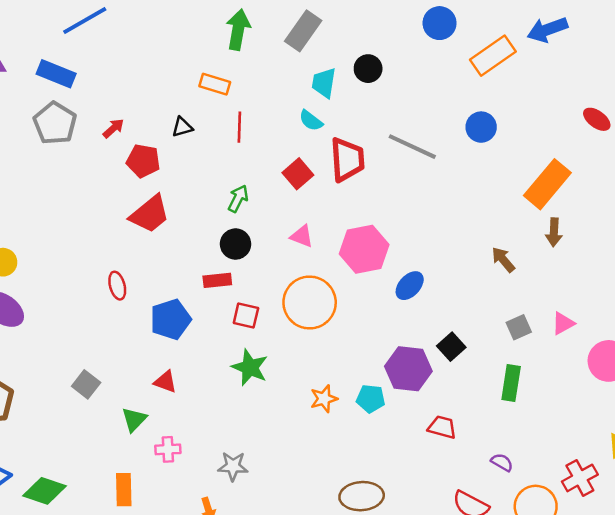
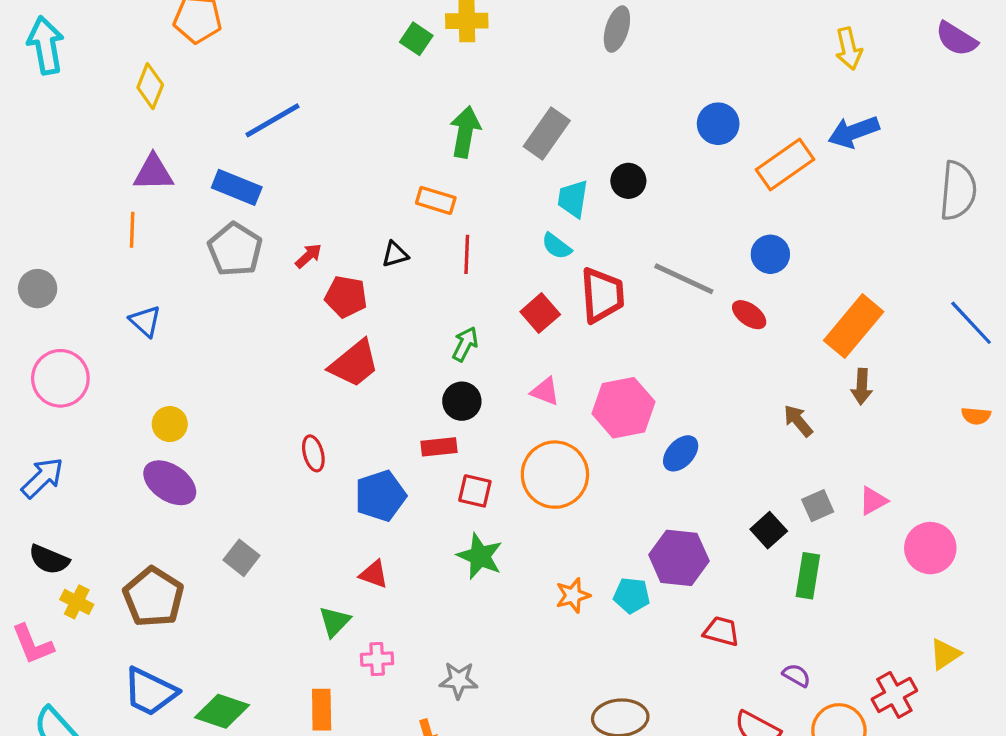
red ellipse: (597, 119) -> (749, 315), moved
black square: (451, 347) -> (769, 530), moved
gray square: (86, 384) -> (242, 558), moved

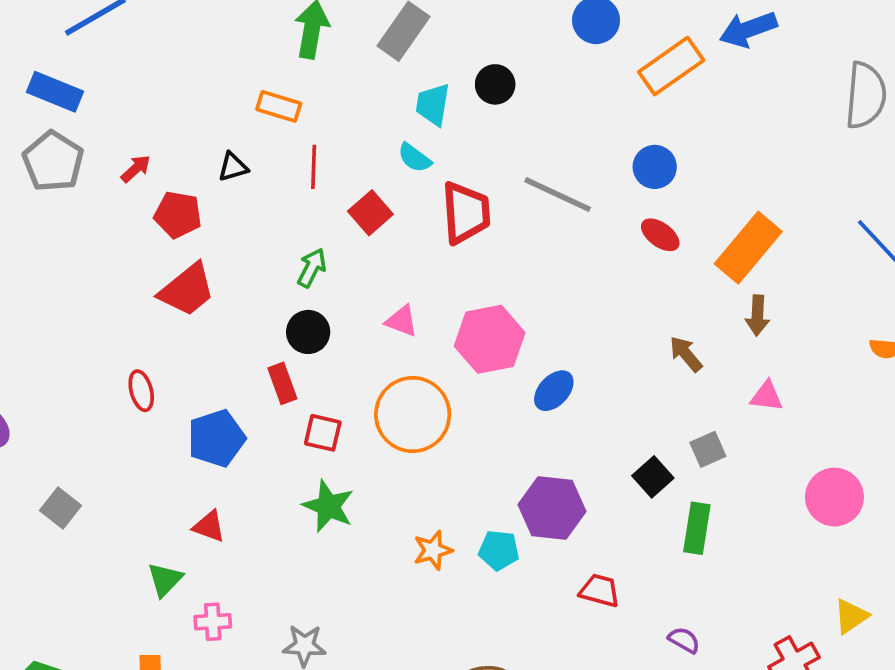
red square: (540, 313) -> (370, 213), moved
red ellipse: (749, 315) -> (660, 235), moved
red rectangle: (439, 447) -> (282, 383), turned 76
pink triangle: (873, 501) -> (767, 396), moved, turned 36

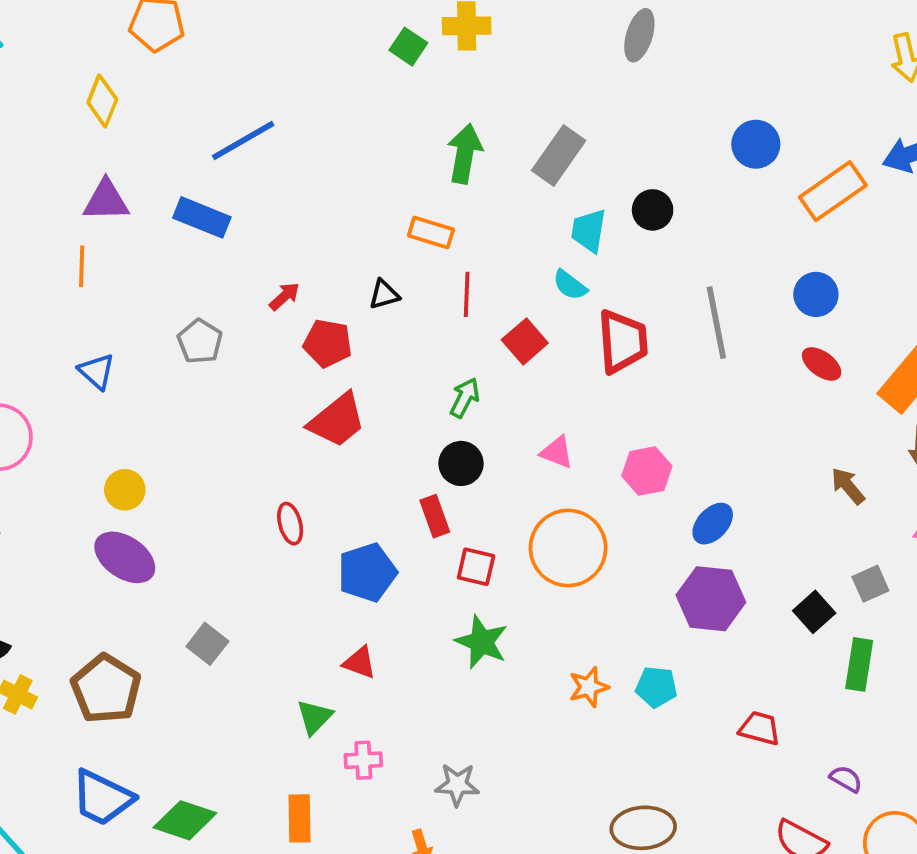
gray pentagon: (53, 161) -> (200, 341), moved, size x0.7
gray line: (558, 194) -> (716, 323), turned 54
pink hexagon: (490, 339) -> (647, 471), size x0.7
purple hexagon: (552, 508) -> (711, 599), moved

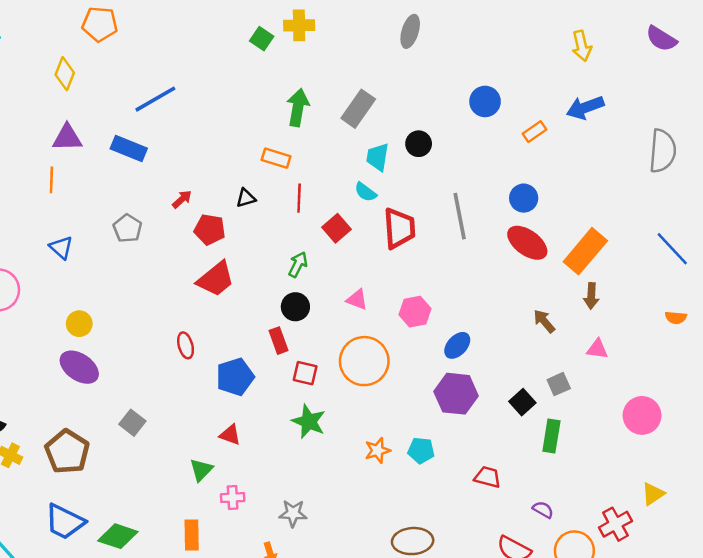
orange rectangle: (833, 191) -> (535, 132), size x0.6
red ellipse: (822, 364) -> (527, 243), size x1.6

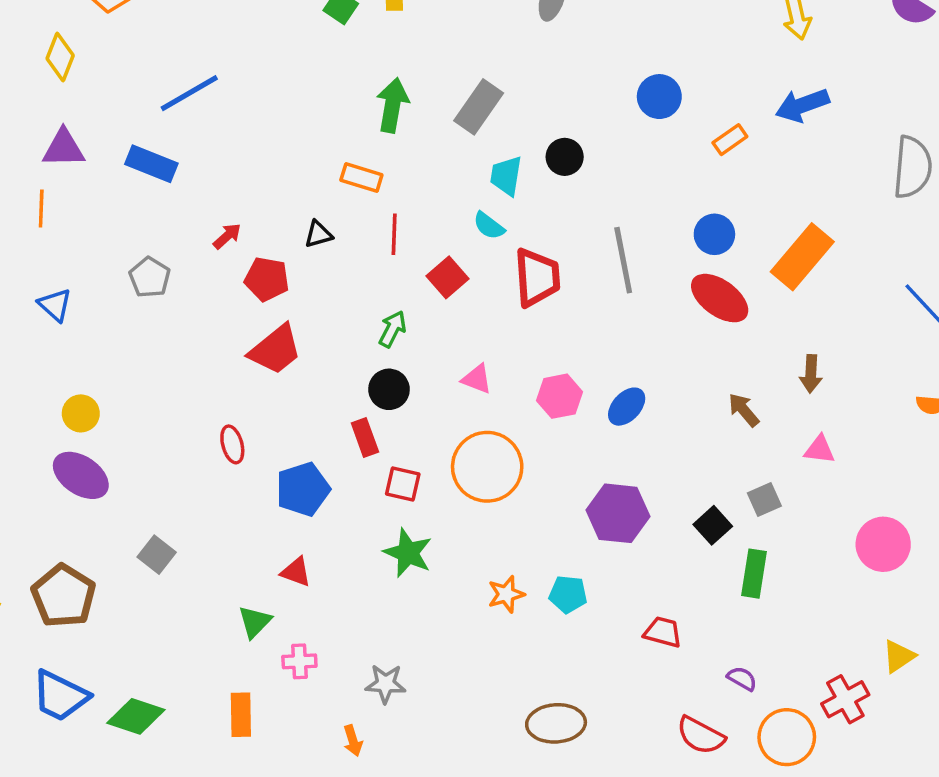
orange rectangle: (585, 251) -> (802, 257), moved
blue ellipse: (457, 345) -> (627, 407), moved

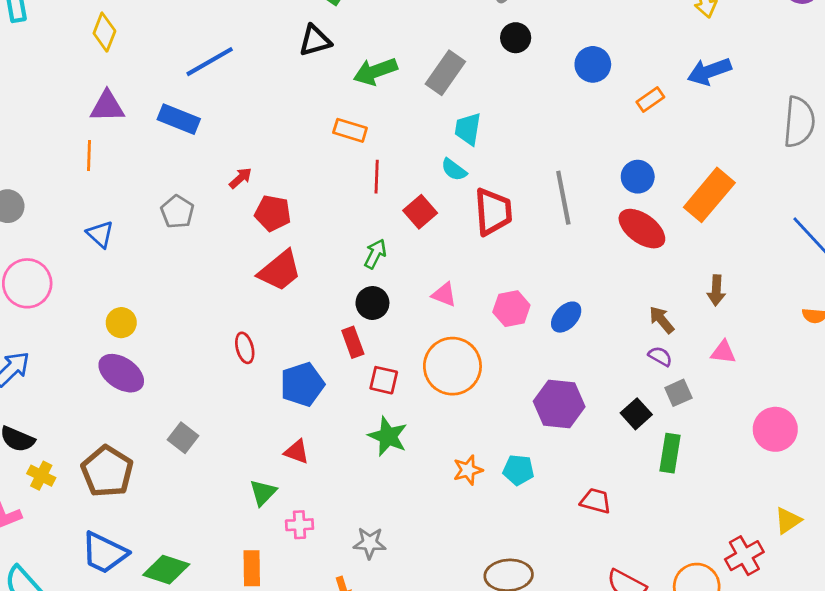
green arrow: (392, 105) -> (375, 71), turned -120
black circle: (565, 157) -> (516, 38), moved
black triangle: (318, 234) -> (315, 41), moved, size x1.4
purple semicircle: (742, 679) -> (660, 356), moved

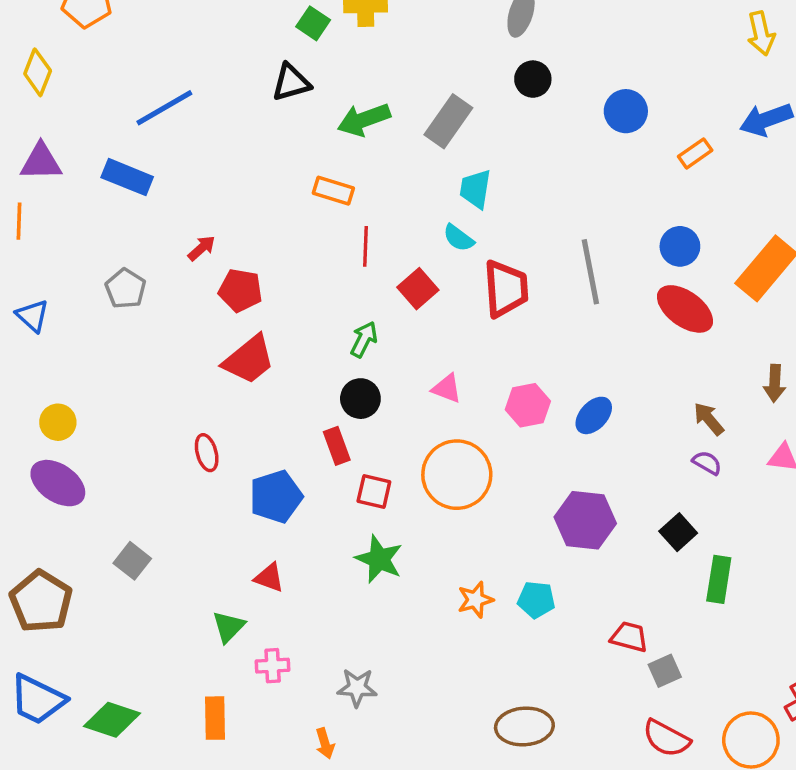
gray square: (678, 393) -> (665, 671), moved

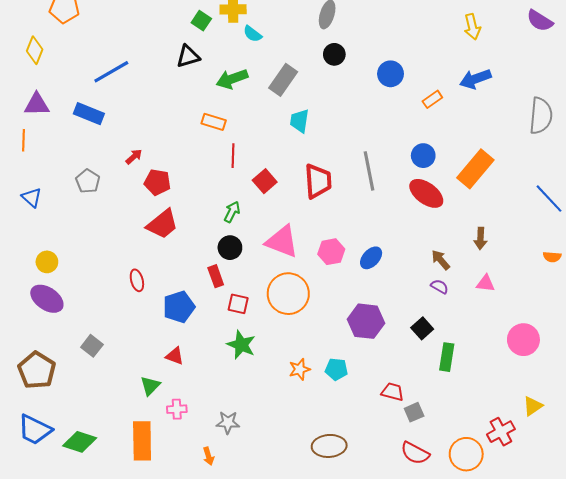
cyan semicircle: (458, 238) -> (252, 34), moved
pink triangle: (447, 388) -> (282, 241), size x1.8
orange rectangle: (215, 718) -> (142, 441), size x1.5

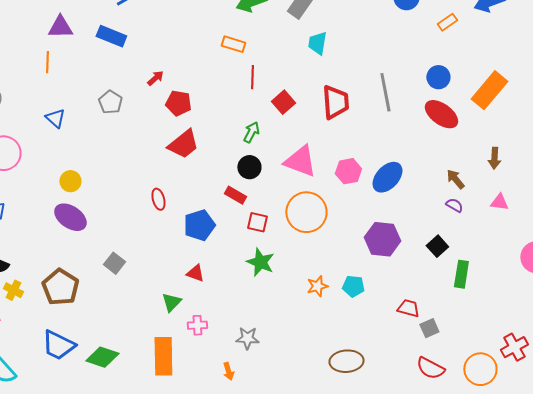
blue ellipse: (371, 258) -> (387, 177), size x1.4
red rectangle: (216, 276) -> (235, 195), turned -40

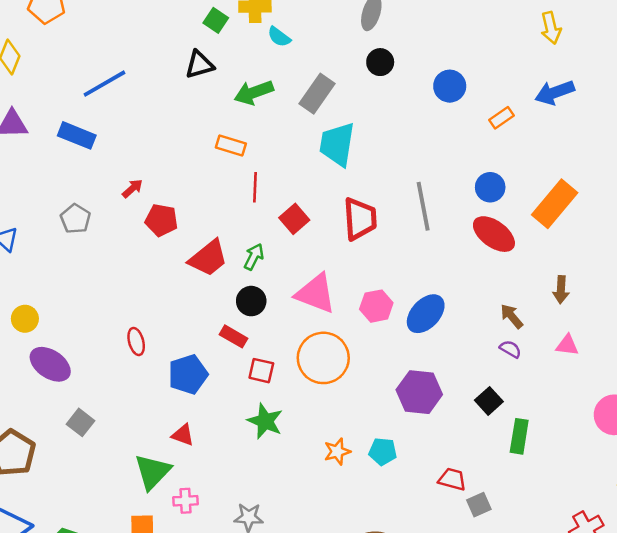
cyan trapezoid: (317, 43) -> (337, 144), size x1.5
red trapezoid: (183, 144) -> (208, 258), moved
purple ellipse: (70, 217) -> (50, 364), moved
green triangle: (171, 302) -> (153, 472), size x1.5

